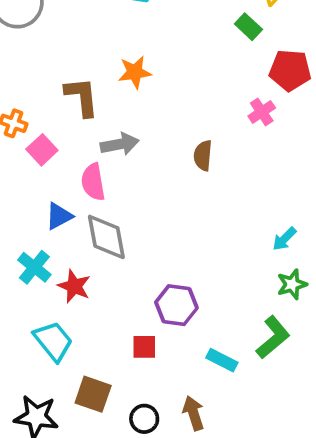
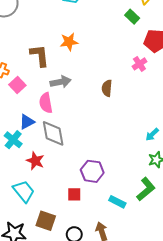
cyan cross: (34, 267) -> (13, 140), moved

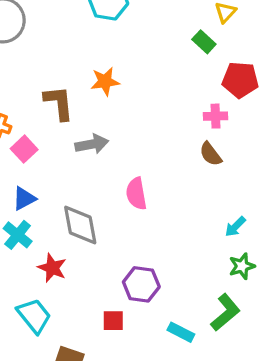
pink cross: (139, 64) -> (216, 116), turned 32
brown semicircle: (107, 88) -> (211, 154), moved, turned -42
pink semicircle: (46, 103) -> (136, 194), moved
blue triangle: (27, 122) -> (24, 199), moved

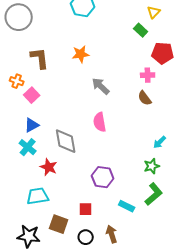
brown L-shape: (59, 103) -> (40, 58), moved
gray arrow: (92, 144) -> (101, 86), moved, turned -126
green star: (242, 266) -> (152, 166), moved
cyan trapezoid: (34, 316) -> (38, 196), turned -60
red square: (113, 321) -> (86, 209), moved

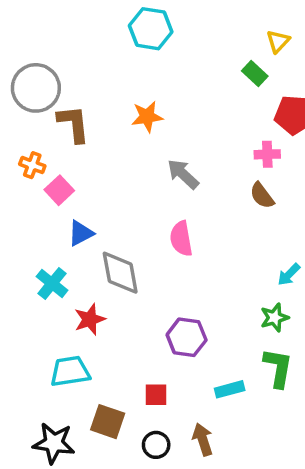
gray circle: (19, 17) -> (36, 88), moved
blue triangle: (32, 125) -> (81, 233), moved
red star: (49, 167) -> (90, 319), turned 30
green L-shape: (154, 194) -> (278, 368), turned -40
cyan rectangle: (127, 206) -> (230, 389), turned -42

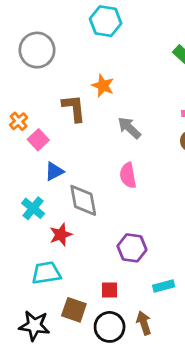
gray circle: (36, 88) -> (37, 50), moved
orange star: (147, 117) -> (103, 86), turned 30
brown L-shape: (74, 124) -> (74, 108), moved
orange cross: (32, 165) -> (19, 121), turned 30
black circle: (156, 445) -> (110, 327), size x1.5

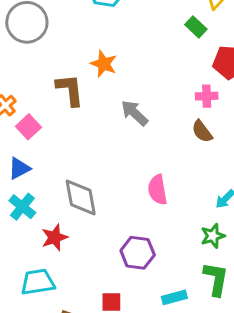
blue triangle: (54, 171) -> (19, 168), moved
pink semicircle: (128, 175) -> (157, 190), moved

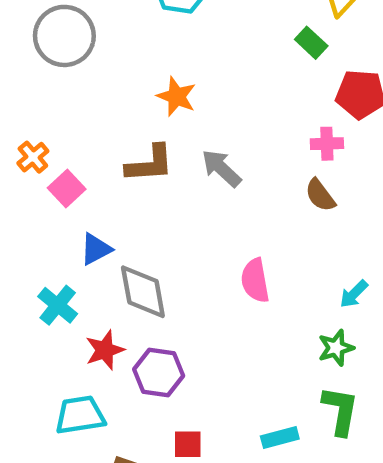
brown L-shape: (70, 90) -> (150, 164), moved, turned 92
blue triangle: (19, 168) -> (96, 249), moved
purple hexagon: (138, 253) -> (159, 372), moved

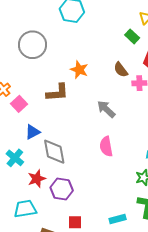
gray circle: (64, 36) -> (33, 45), moved
orange star: (177, 97) -> (79, 70), moved
gray arrow: (221, 168) -> (106, 109), moved
brown semicircle: (320, 195) -> (121, 70), moved

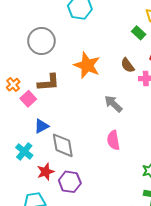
orange star: (79, 70) -> (87, 65), size x1.5
brown L-shape: (57, 92) -> (49, 83), moved

